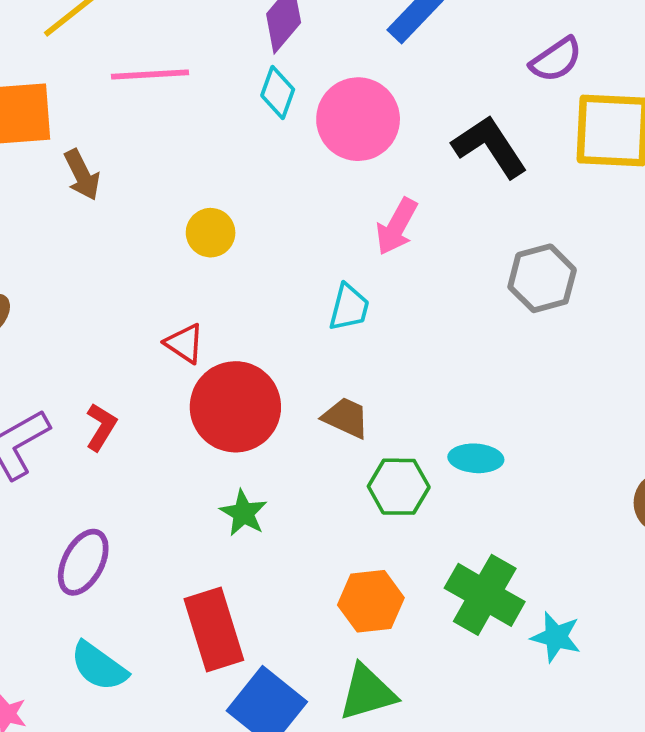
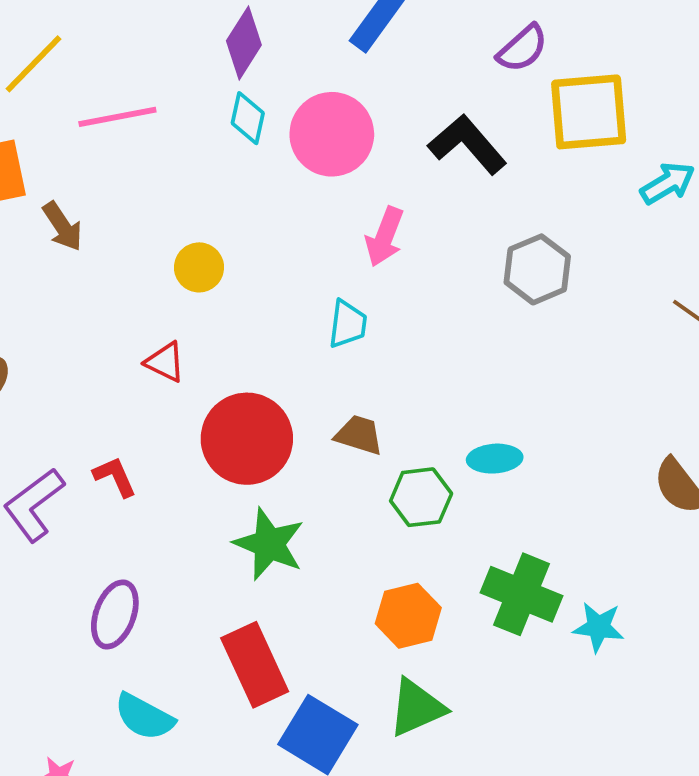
red triangle: (185, 343) -> (165, 362), moved
red L-shape: (101, 427) -> (115, 477), turned -48
green star: (244, 513) -> (269, 544), size x1.5

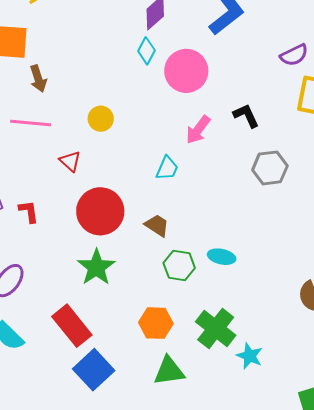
pink line: (117, 117) -> (31, 123), moved
black L-shape: (467, 144) -> (246, 116), moved, size x0.7
red rectangle: (255, 665) -> (72, 326), turned -30
green triangle: (417, 708) -> (169, 371), moved

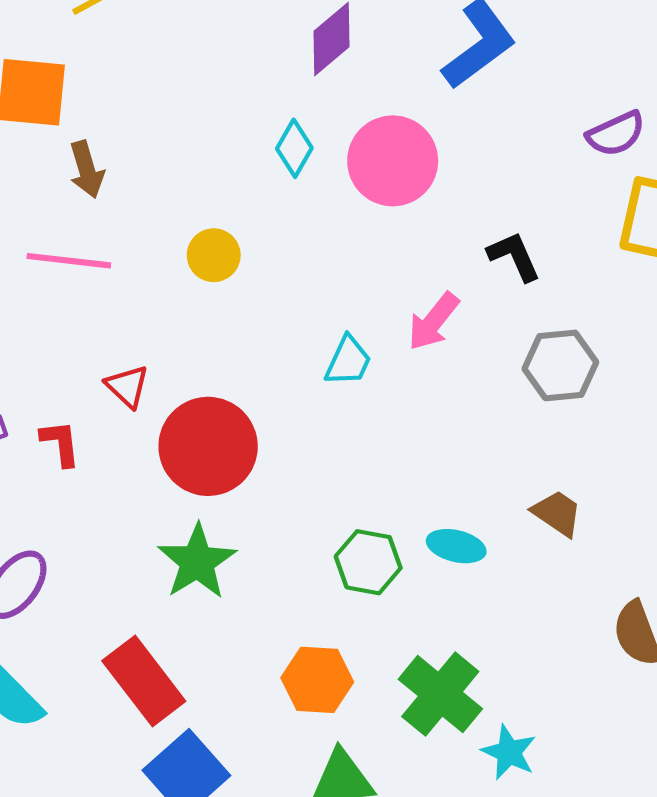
cyan diamond: (146, 51) -> (294, 148), moved
pink arrow: (198, 130) -> (433, 321), moved
red triangle: (70, 161) -> (127, 386), moved
brown trapezoid: (157, 225) -> (557, 513), moved

